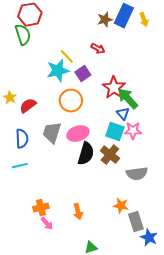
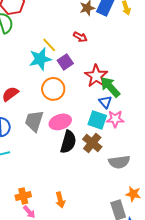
orange star: (121, 206) -> (133, 194), moved

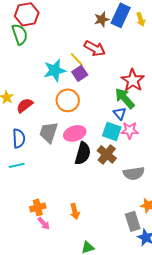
red arrow: (80, 37) -> (95, 48), size x1.5
yellow line: (49, 45) -> (77, 59), moved
red star: (96, 76) -> (133, 80), moved

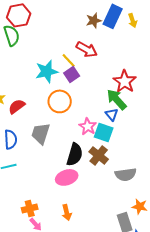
pink star: (130, 130) -> (88, 126), moved, turned 30
pink ellipse: (75, 133) -> (67, 177), moved

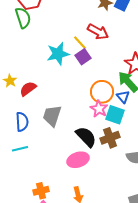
orange circle: (60, 101) -> (102, 92), moved
black semicircle: (75, 154) -> (86, 137), turned -60
brown cross: (99, 155) -> (110, 138), turned 30

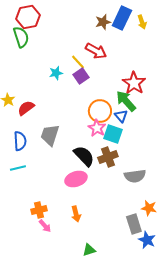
cyan star: (58, 54) -> (56, 73), size x0.6

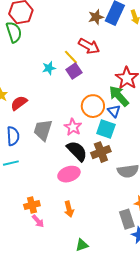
pink star: (97, 128) -> (73, 127), moved

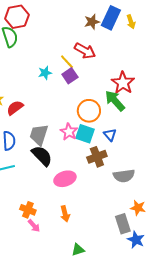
blue triangle: (114, 111) -> (110, 135), moved
cyan square: (106, 129) -> (85, 134), moved
black semicircle: (77, 151) -> (42, 156), moved
orange cross: (32, 205) -> (28, 210), turned 35

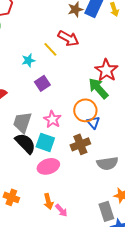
purple square: (70, 76) -> (42, 83), moved
orange circle: (89, 111) -> (85, 110), moved
cyan square: (85, 134) -> (45, 142), moved
pink arrow: (34, 226) -> (61, 210), moved

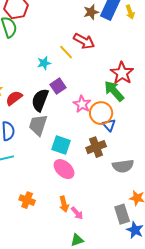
pink star: (52, 119) -> (82, 104), moved
black semicircle: (25, 143) -> (40, 100), moved, turned -115
pink ellipse: (48, 166) -> (64, 169), turned 60

